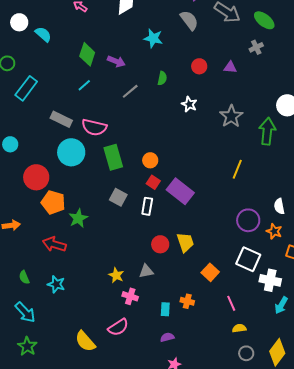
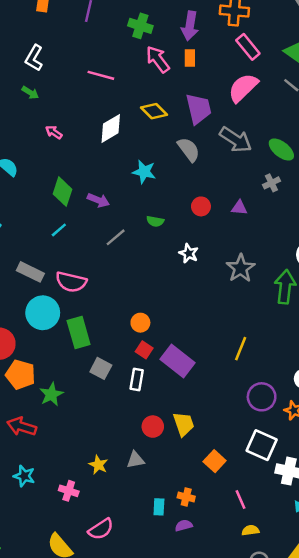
green semicircle: (162, 78) -> (155, 221), turned 88
green rectangle: (113, 157) -> (79, 333), moved
yellow line: (237, 169) -> (241, 349), moved
pink cross: (130, 296) -> (69, 491), moved
purple semicircle: (167, 337) -> (184, 525), moved

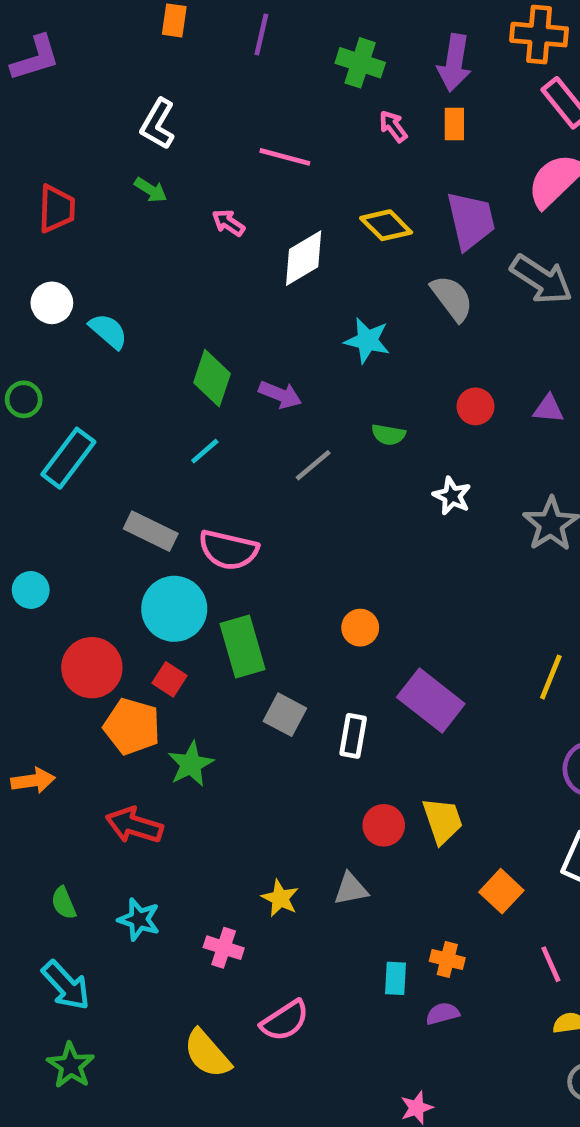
pink arrow: (158, 59) -> (393, 126), size x0.6
pink arrow: (54, 132) -> (228, 223), moved
red square: (144, 350) -> (170, 679), moved

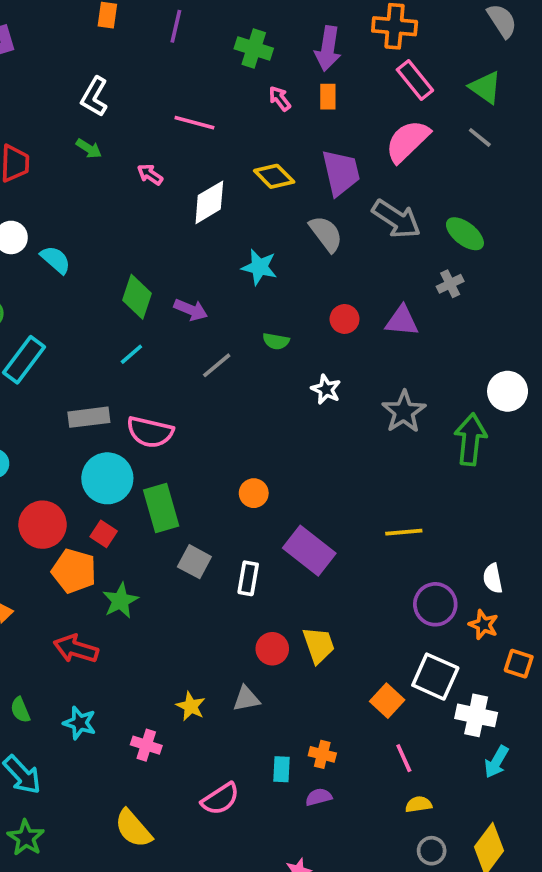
purple triangle: (548, 409) -> (402, 321), size x1.4
gray rectangle: (151, 531) -> (89, 417), turned -33
yellow line: (551, 677) -> (404, 532), turned 63
orange square: (501, 891) -> (387, 701), moved
pink semicircle: (285, 1021) -> (220, 799), moved

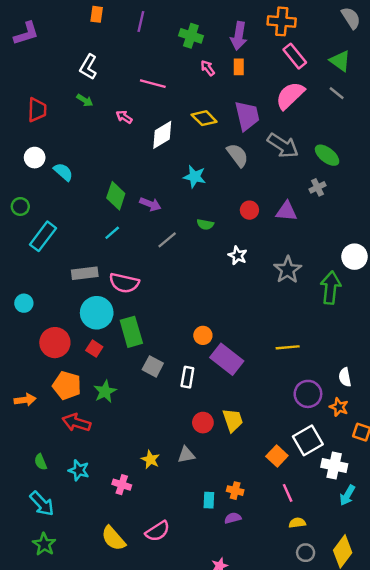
orange circle: (254, 493) -> (203, 335), moved
orange pentagon: (74, 571) -> (67, 386), moved
white square: (435, 677) -> (308, 440), turned 36
pink semicircle: (220, 799) -> (158, 531), moved

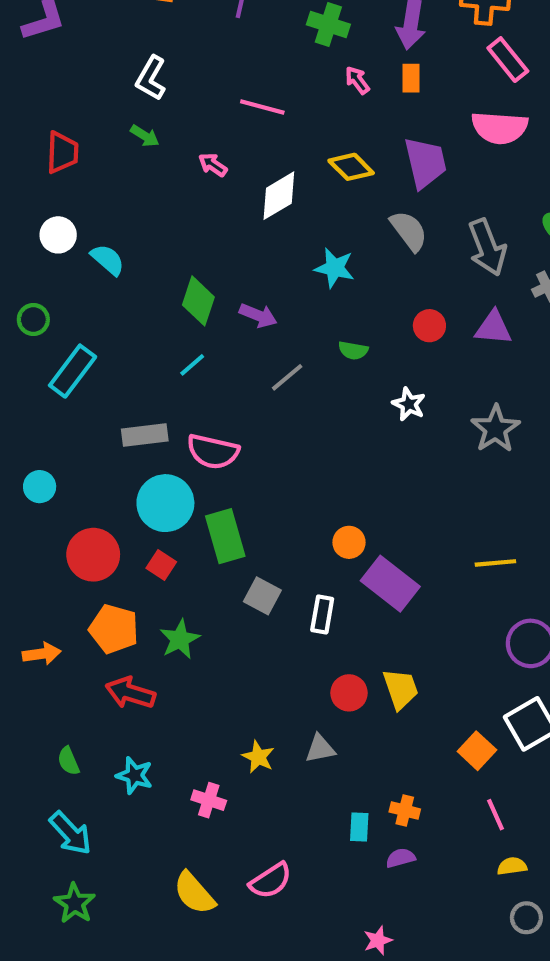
pink semicircle: (290, 95) -> (500, 128), turned -132
gray arrow: (283, 146) -> (487, 247), moved, turned 36

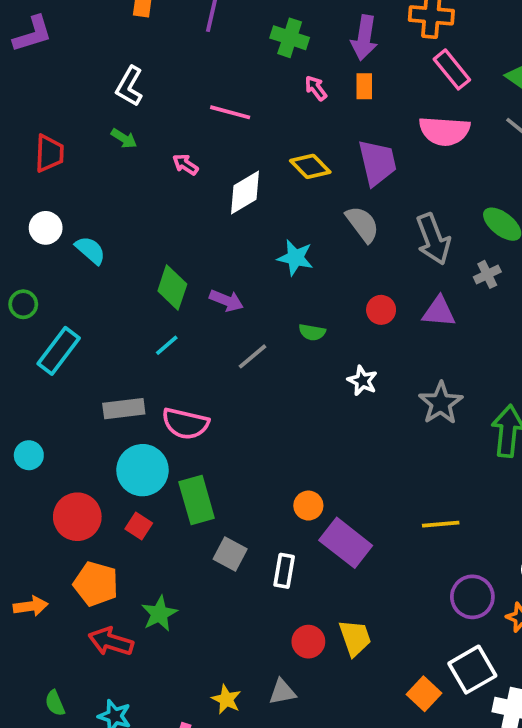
green star: (180, 639) -> (159, 614), moved

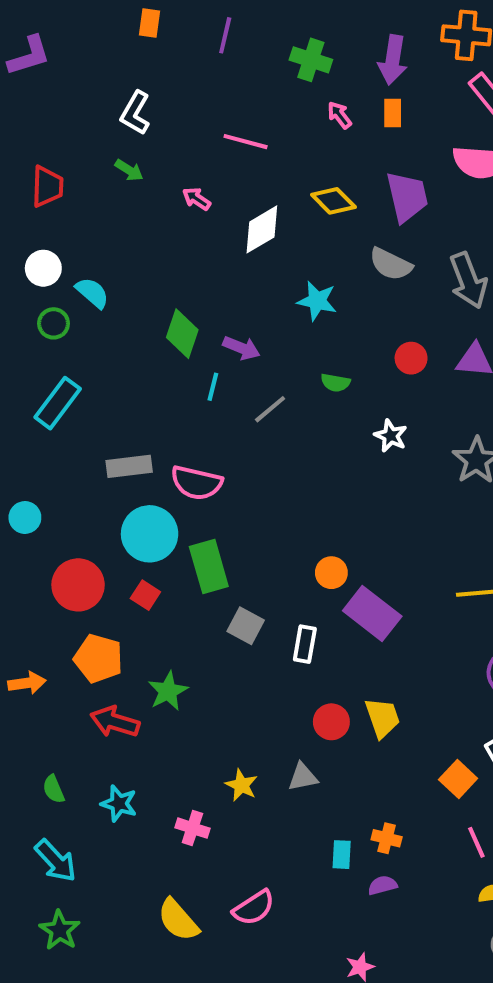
gray semicircle: (362, 224) -> (391, 264), turned 153
green circle: (23, 304) -> (54, 323), moved
cyan line: (167, 345) -> (213, 387), moved, turned -35

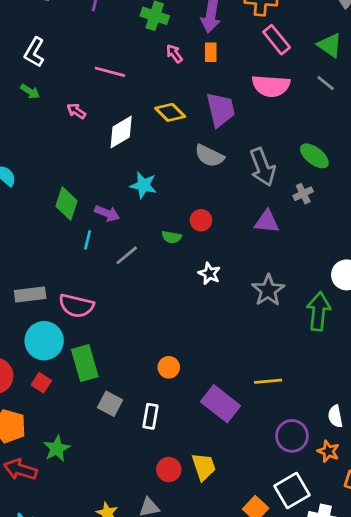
cyan star: (317, 301) -> (144, 185), moved
red circle: (411, 358) -> (201, 220), moved
purple rectangle: (372, 614) -> (221, 404), moved

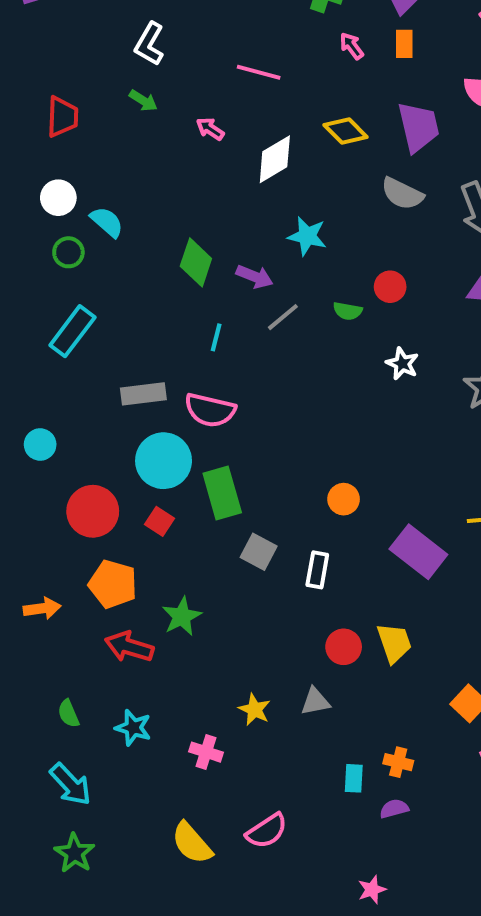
cyan line: (88, 240) -> (216, 337), moved
gray line: (127, 255) -> (283, 317), moved

